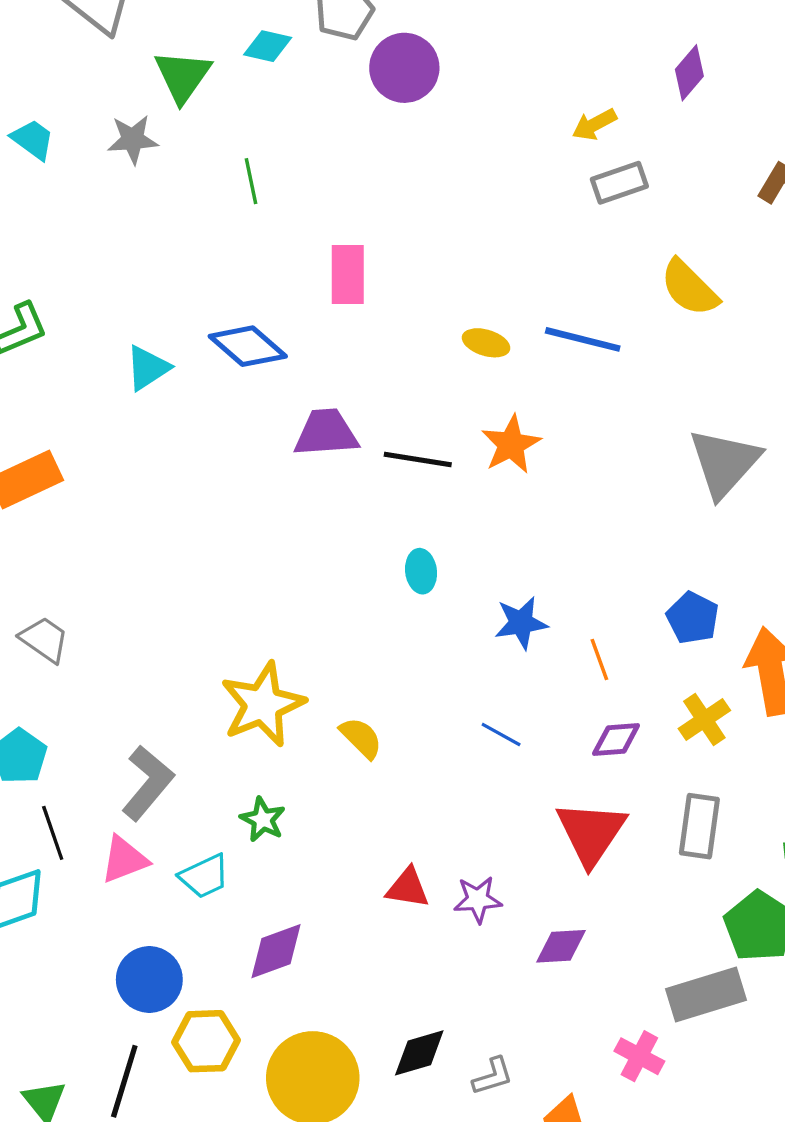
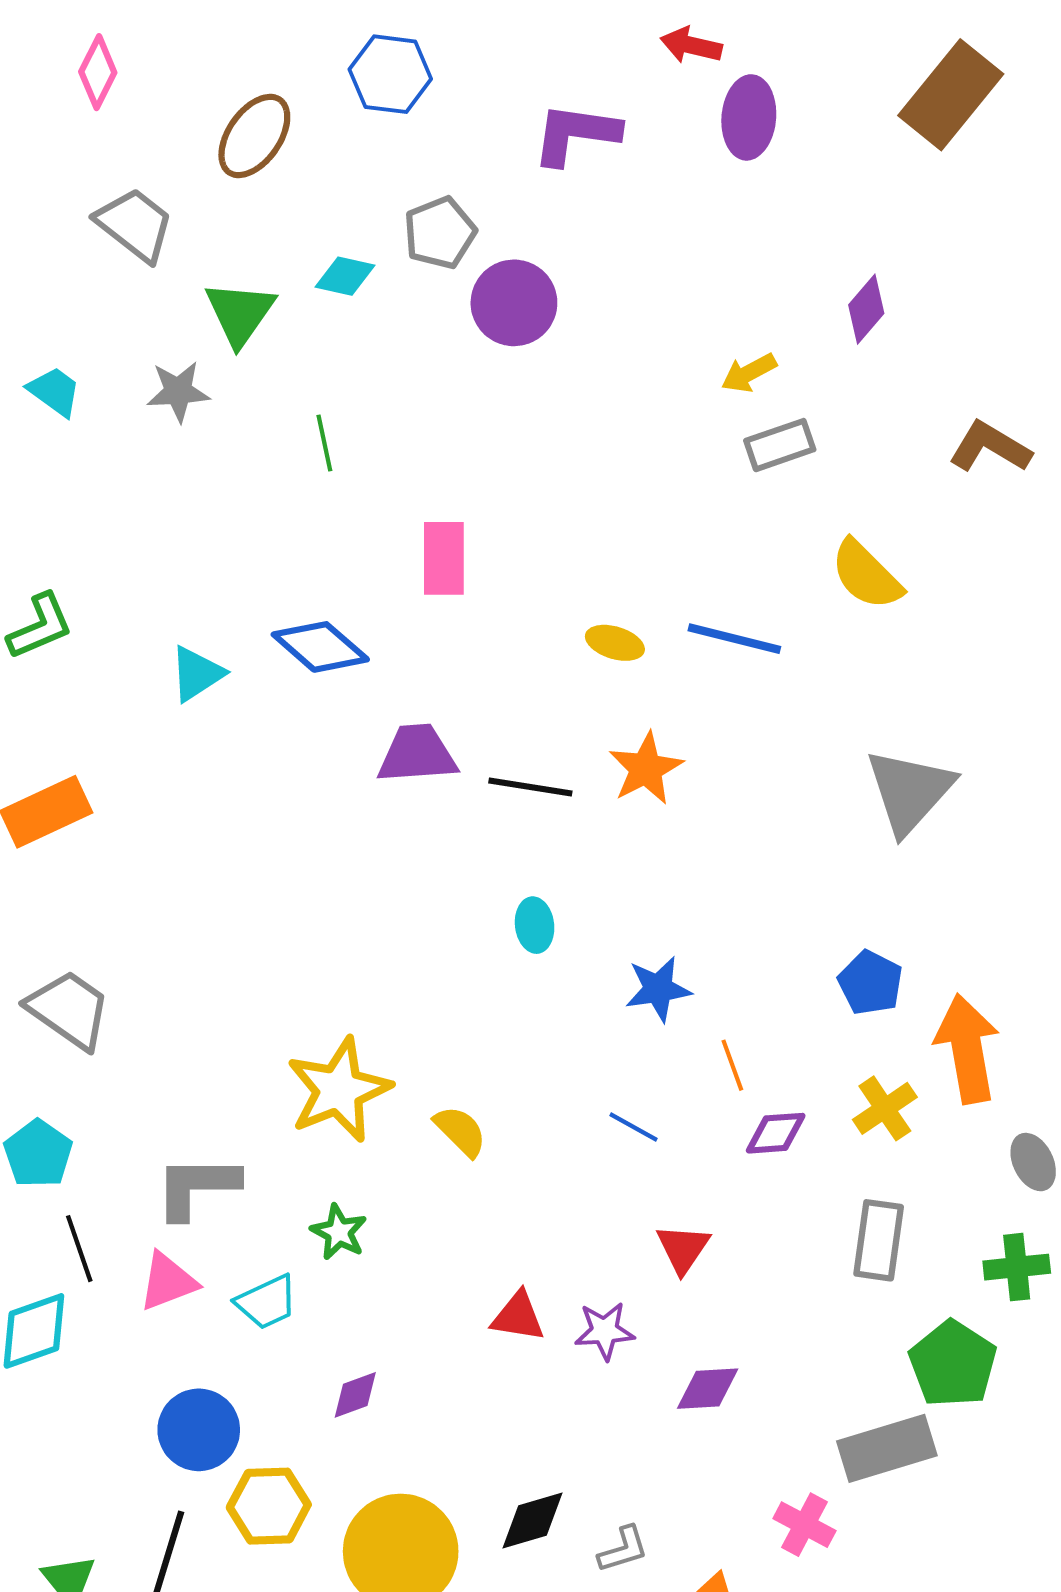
gray trapezoid: (44, 640) -> (69, 1010), size x1.4
orange line: (599, 660) -> (732, 1065), moved
gray L-shape: (148, 783) -> (197, 1187), turned -130
red triangle: (591, 833) -> (683, 1249), moved, size x0.6
purple diamond: (276, 951) -> (355, 1395), size x0.7

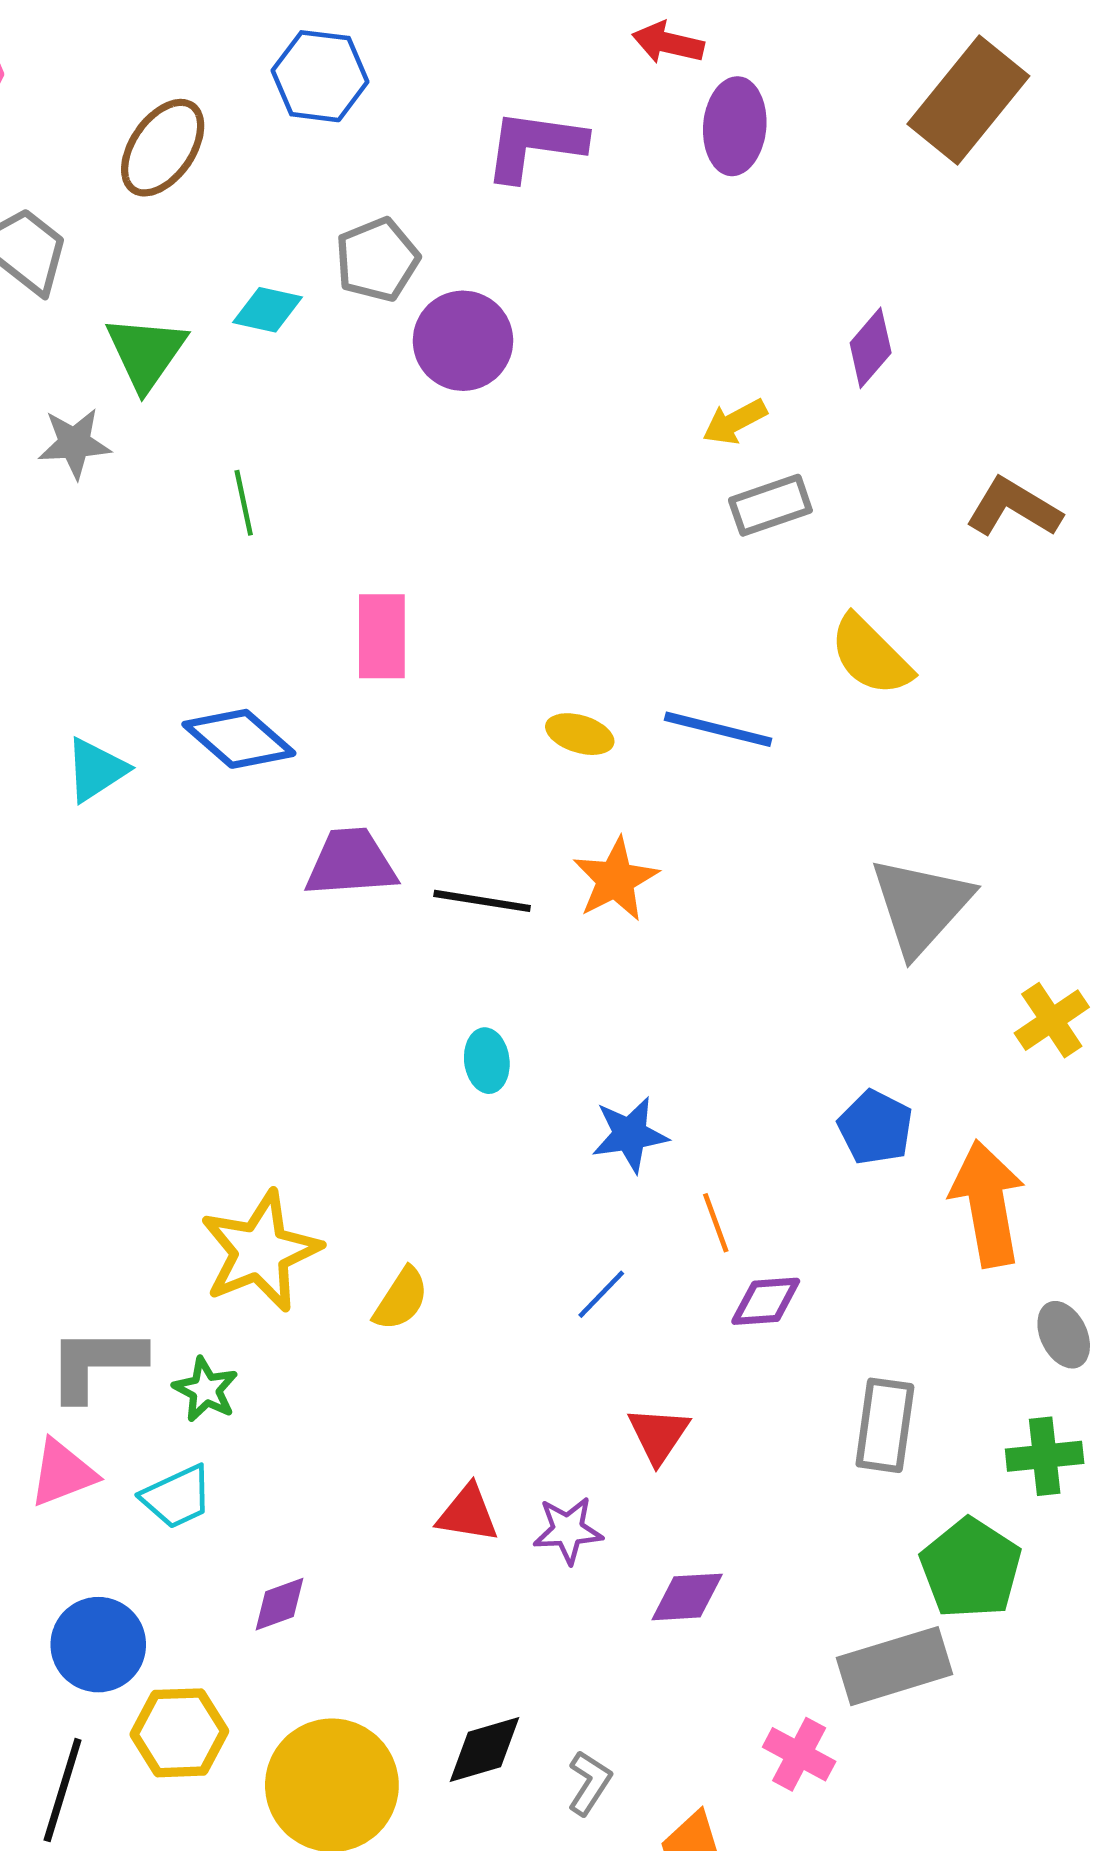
yellow cross: (885, 1108) -> (1052, 1020), moved
blue line: (633, 1127) -> (601, 1294), turned -75
yellow semicircle: (460, 1131) -> (401, 1299), turned 78
green star: (339, 1232) -> (206, 1390), moved
gray L-shape: (623, 1549) -> (589, 1783), turned -40

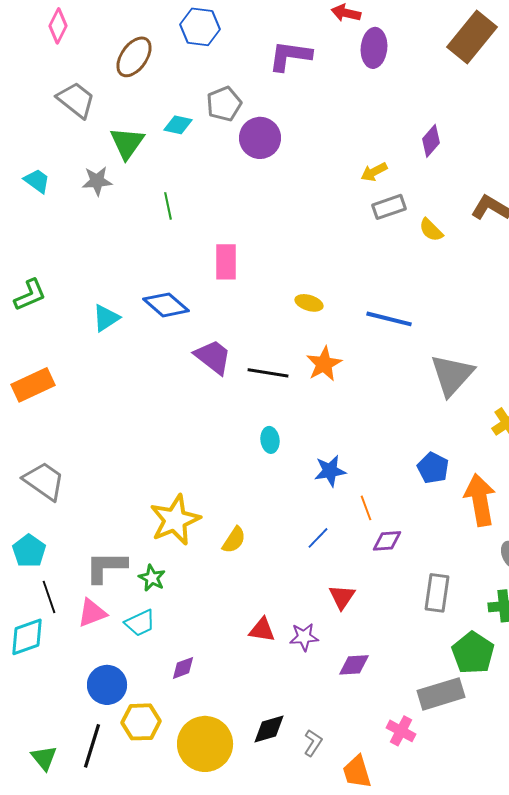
yellow semicircle: (871, 655) -> (431, 230), moved, size x0.7
blue line: (718, 729) -> (389, 319), moved
purple trapezoid: (351, 863) -> (213, 357), turned 42

